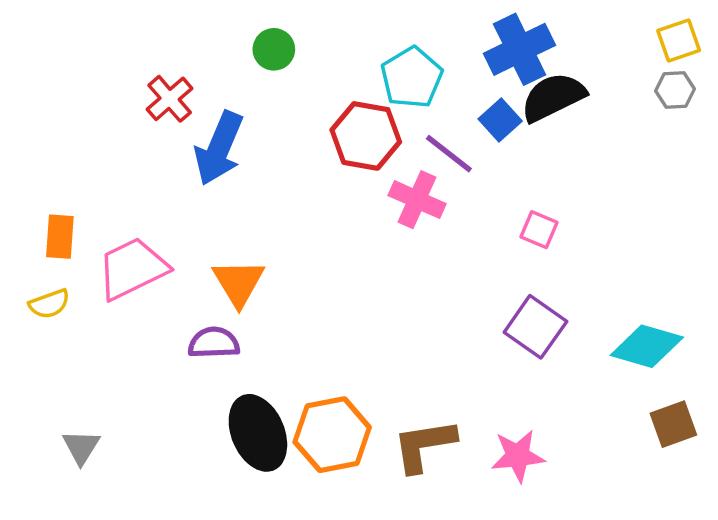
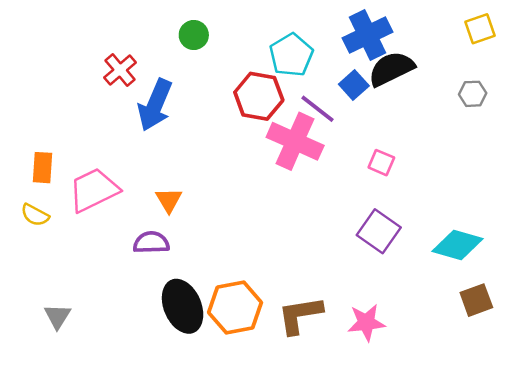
gray hexagon: (675, 90) -> (473, 94), moved
pink cross: (417, 200) -> (295, 141), size x1.4
orange triangle: (238, 283) -> (169, 200), size x0.7
yellow semicircle: (49, 304) -> (35, 215), turned 48

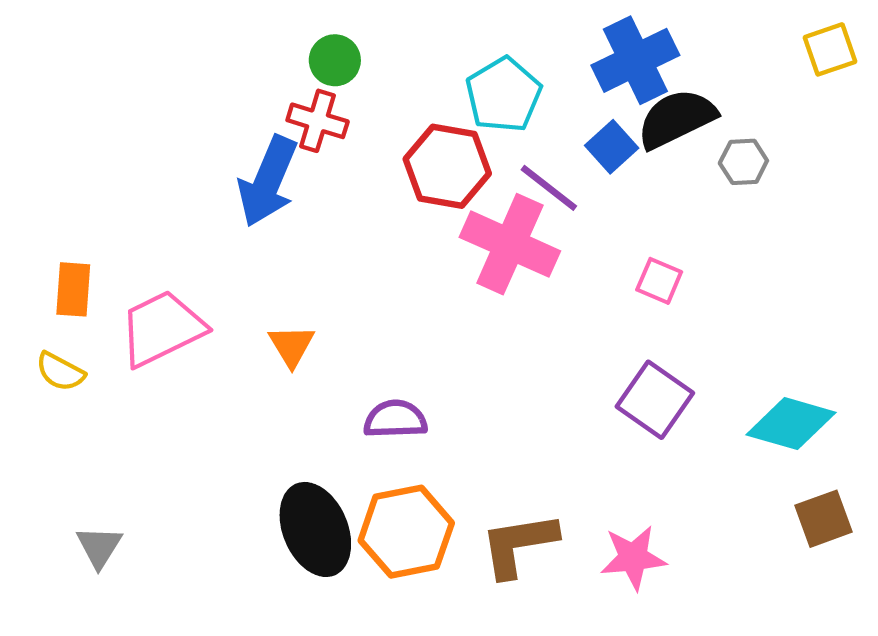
red cross: (120, 70) -> (318, 121), moved, turned -32
gray hexagon: (473, 94) -> (743, 162), moved
purple semicircle: (151, 243) -> (395, 419), moved

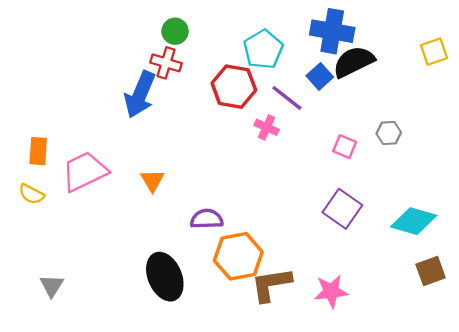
yellow square: (830, 49) -> (434, 52), moved
blue cross: (635, 60) -> (332, 31), turned 36
gray hexagon: (743, 162) -> (389, 133), moved
pink cross: (510, 244) -> (267, 127), size x0.5
orange hexagon: (406, 532) -> (238, 256), moved

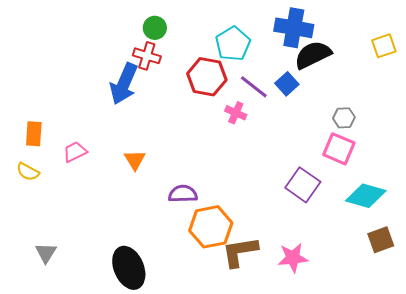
blue square: (320, 76) -> (287, 84), moved
pink square: (345, 147) -> (339, 149), moved, size x1.5
pink trapezoid: (85, 171) -> (75, 152), size x0.6
black ellipse: (165, 277) -> (129, 268), moved

